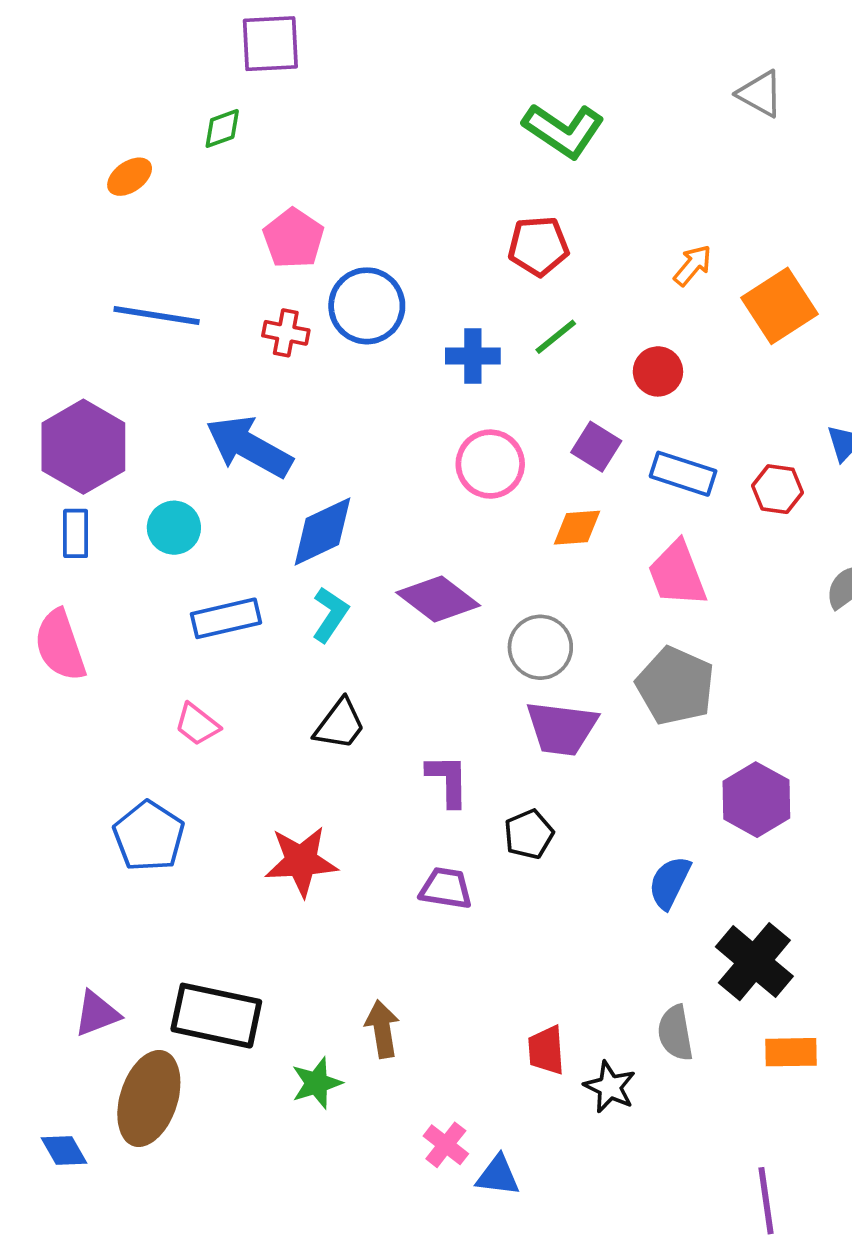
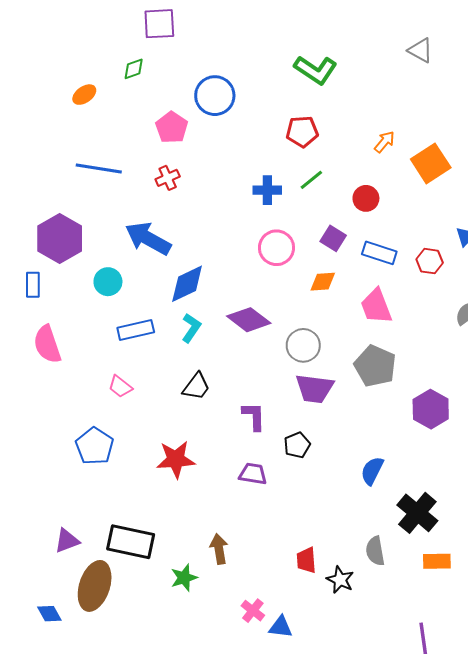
blue circle: (367, 306) -> (215, 96), moved
red cross: (286, 333) -> (168, 178), turned -35
blue rectangle: (76, 533) -> (33, 285), moved
purple hexagon: (756, 800) -> (431, 409), moved

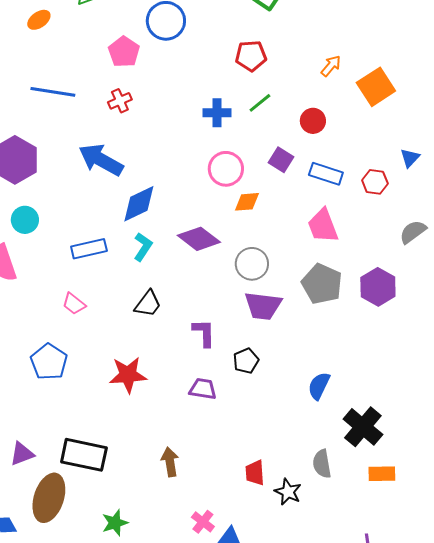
cyan circle: (108, 282) -> (25, 220), moved
orange diamond: (323, 282) -> (247, 202), moved
purple hexagon: (431, 409) -> (378, 287), moved
green star: (184, 578) -> (115, 523), moved

